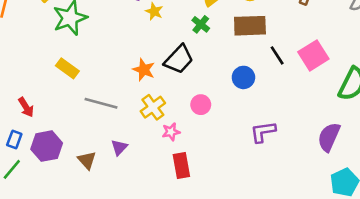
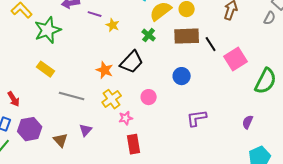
black line: (277, 55) -> (211, 44), moved
purple semicircle: (329, 137) -> (248, 122), size x0.6

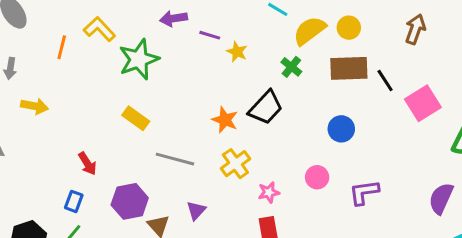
pink circle: (149, 97) -> (317, 177), moved
pink star: (126, 118) -> (269, 192), moved
purple semicircle: (248, 122) -> (441, 198), size x1.5
purple hexagon: (30, 129) -> (130, 201), moved

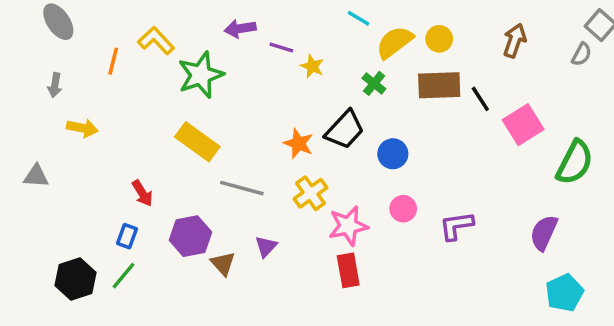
yellow rectangle: (136, 118) -> (197, 142), size x1.4
blue circle: (341, 129) -> (393, 154), moved
pink star: (269, 192) -> (348, 226), size x1.6

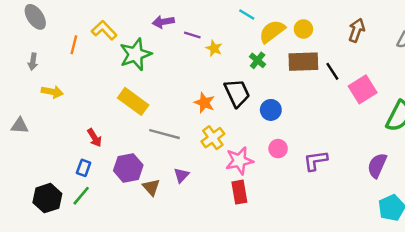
black trapezoid: (345, 130) -> (237, 93), turned -68

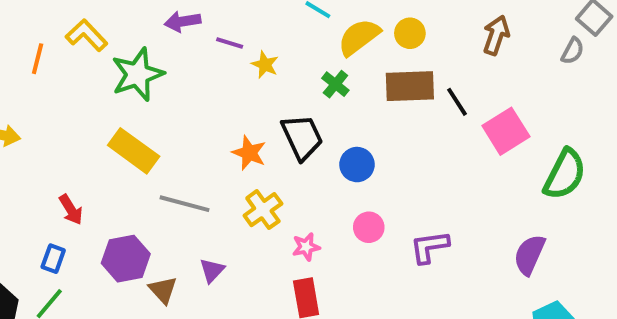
pink star: (239, 161) -> (306, 247), size x0.6

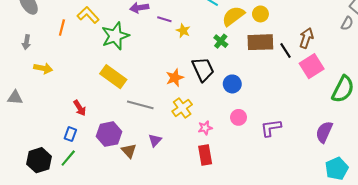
brown arrow: (496, 35) -> (306, 38), moved
orange star: (249, 153) -> (175, 78), turned 30

